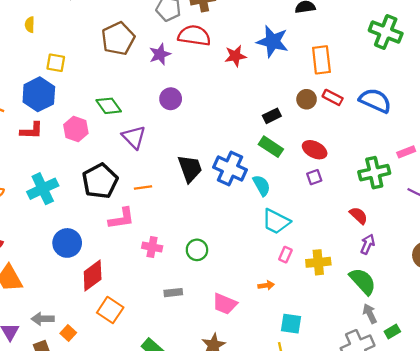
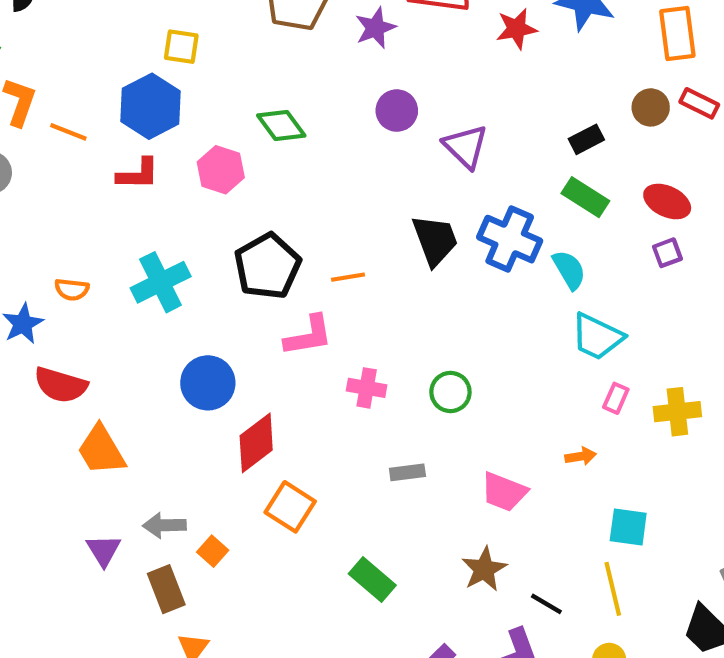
purple triangle: (134, 137) -> (466, 146), moved

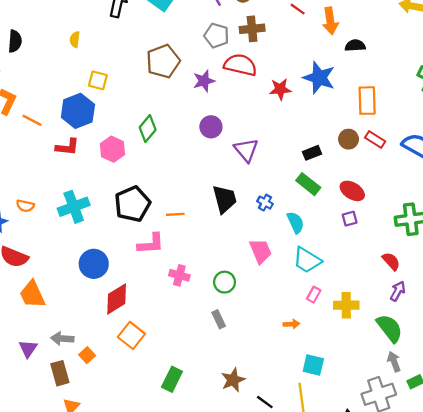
green diamond: (281, 126) -> (148, 129), turned 70
blue cross: (510, 239) -> (265, 203), size x0.5
gray rectangle: (407, 472) -> (219, 319), moved, turned 66
pink trapezoid: (504, 492) -> (261, 251), moved, turned -140
green rectangle: (372, 579) -> (172, 379), turned 70

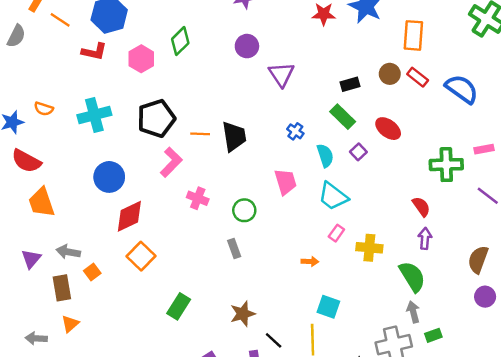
black trapezoid: (225, 199) -> (234, 136), moved
purple square: (350, 219) -> (358, 152), moved, turned -35
pink L-shape: (151, 244) -> (171, 162), turned -48
purple arrow: (398, 291) -> (425, 238), turned -30

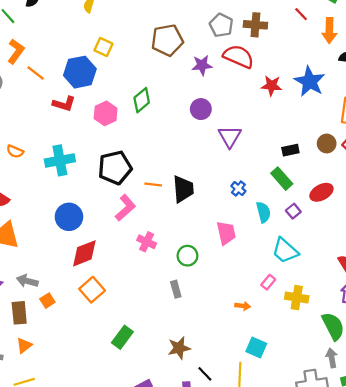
red ellipse: (388, 129) -> (321, 192), turned -70
cyan trapezoid: (333, 196) -> (285, 251), moved

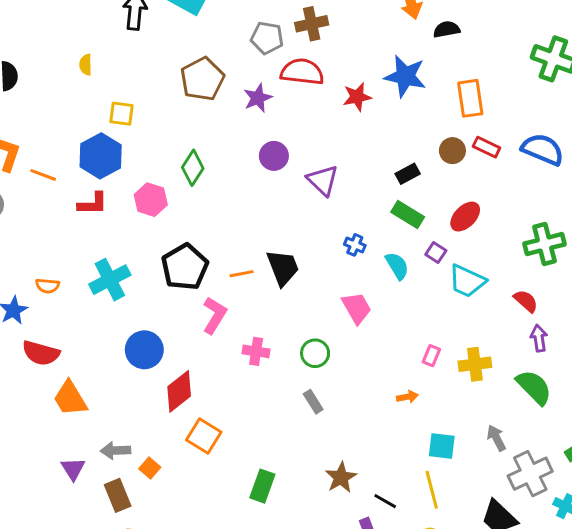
cyan trapezoid: (285, 251) -> (467, 281), moved
gray arrow: (332, 358) -> (496, 438), moved

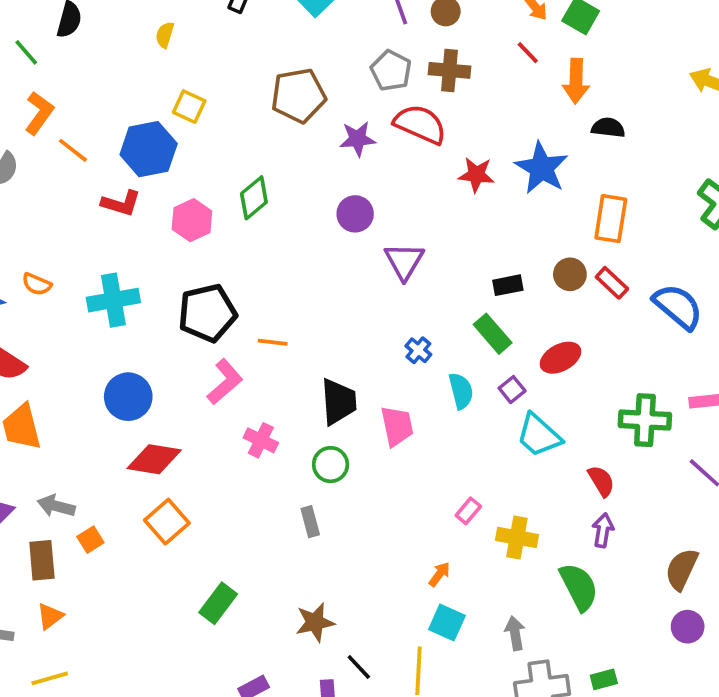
black trapezoid: (283, 268) -> (339, 402), moved
red diamond: (179, 391) -> (154, 459), turned 30
orange arrow: (407, 397) -> (439, 574), moved, turned -60

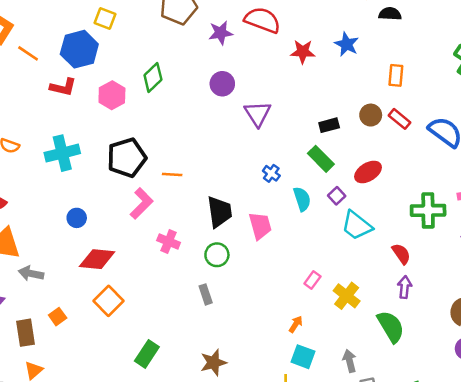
blue star: (542, 168) -> (347, 44), size x0.7
orange rectangle: (611, 219) -> (396, 75), size x0.7
blue circle: (128, 397) -> (77, 218), size x0.6
gray arrow: (56, 506) -> (31, 273), moved
yellow cross: (517, 537) -> (347, 296), turned 32

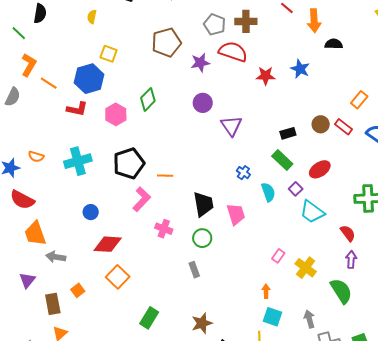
orange rectangle: (396, 75) -> (359, 100), moved, turned 36
orange arrow: (296, 324) -> (266, 291), turned -32

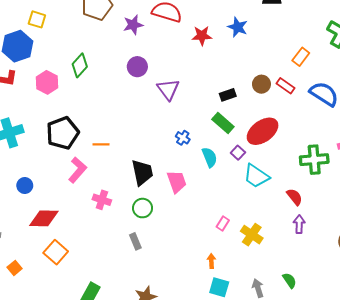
red ellipse: (320, 169) -> (263, 131), size x1.4
green semicircle: (341, 291) -> (289, 280), moved, size x0.6

